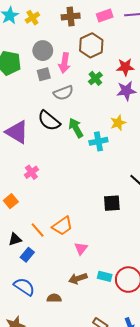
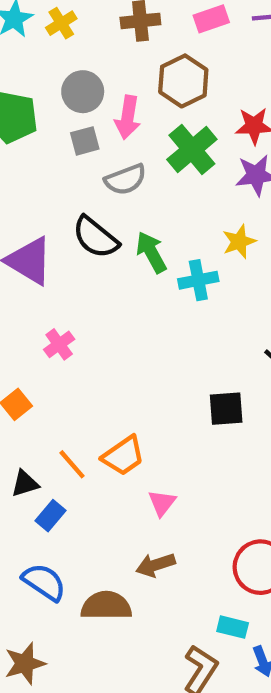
green cross: (95, 78) -> (192, 149), size x1.6
cyan rectangle: (105, 276) -> (233, 627), moved
brown semicircle: (54, 298) -> (106, 606), size x1.6

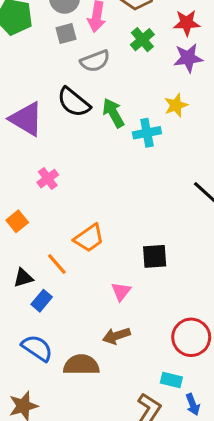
green cross: (192, 149) -> (142, 40), size x0.7
black square: (226, 409) -> (155, 256), moved
orange trapezoid: (123, 456) -> (89, 238), moved

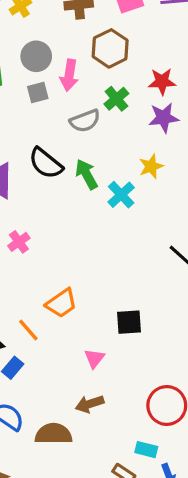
gray semicircle: (95, 61) -> (85, 121), moved
cyan cross: (147, 133) -> (121, 195), turned -32

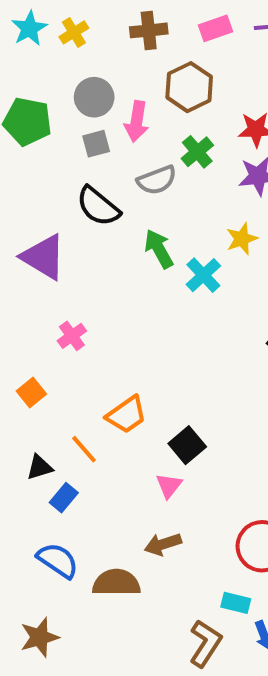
black semicircle: (46, 163) -> (98, 206), moved
black square: (129, 322) -> (187, 445), moved, turned -36

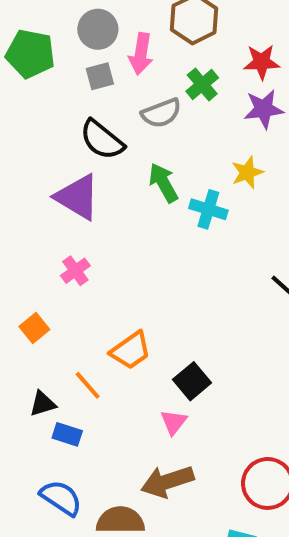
purple triangle: (44, 257) -> (77, 197), moved
cyan cross: (203, 275) -> (208, 209), turned -30
blue rectangle: (64, 498) -> (67, 434), turned 68
brown arrow: (163, 544) -> (167, 481), size x1.4

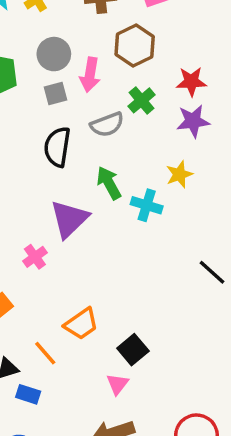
black semicircle: (102, 140) -> (57, 147), turned 60
purple triangle: (77, 197) -> (69, 219), moved, turned 45

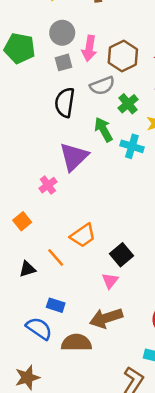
brown hexagon: (135, 45) -> (123, 56), moved
green cross: (141, 100) -> (128, 104), moved
blue rectangle: (28, 394) -> (56, 305), moved

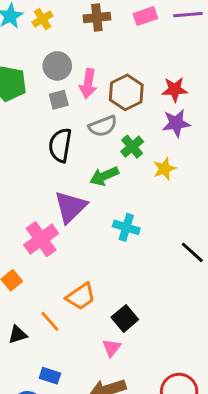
green arrow: (104, 130) -> (104, 176), turned -85
cyan cross: (132, 146) -> (126, 227), moved
pink cross: (48, 185) -> (41, 239), size x1.6

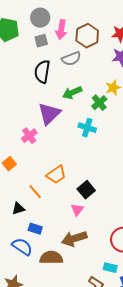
green cross: (132, 147) -> (99, 103), moved
pink cross: (41, 239) -> (29, 136), size x0.7
black triangle: (18, 335) -> (18, 209), moved

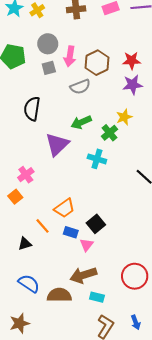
black semicircle: (42, 72) -> (32, 109), moved
pink cross: (29, 136) -> (26, 175), moved
blue rectangle: (35, 229) -> (71, 232), moved
cyan rectangle: (110, 268) -> (97, 297), moved

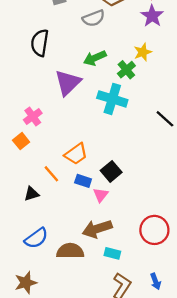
purple star: (133, 85) -> (152, 16), turned -30
cyan cross: (97, 159) -> (112, 99), size x1.4
blue semicircle: (29, 284) -> (36, 238), turned 110

